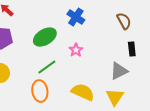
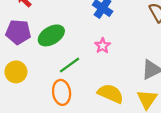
green ellipse: (45, 37) -> (51, 35), moved

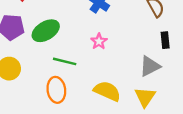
green line: (70, 65) -> (65, 61), turned 50

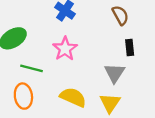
pink star: (99, 41) -> (65, 49), size x1.5
gray triangle: (150, 66) -> (115, 73), turned -30

